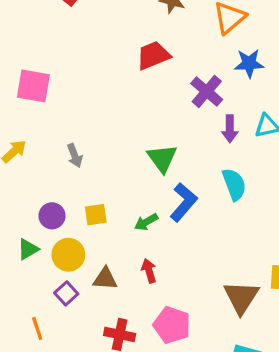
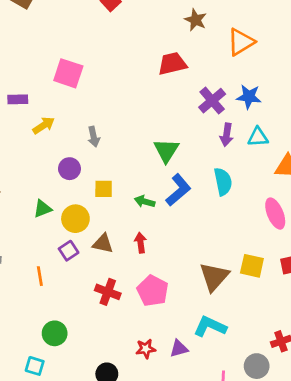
blue star: (249, 63) -> (249, 97), moved
purple circle: (52, 216) -> (69, 169), moved
green arrow: (146, 222) -> (145, 202), turned 36

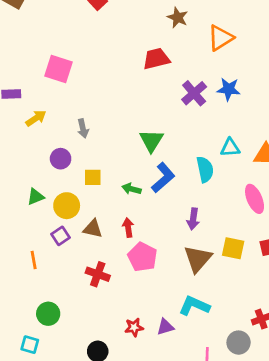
purple arrow: (227, 135) -> (193, 219), moved
cyan triangle: (258, 137) -> (230, 148), moved
pink pentagon: (153, 291) -> (142, 257), moved

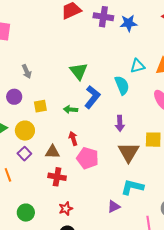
purple cross: (194, 93) -> (103, 17), moved, turned -30
brown triangle: (93, 229) -> (52, 152), moved
red star: (134, 327) -> (66, 209), moved

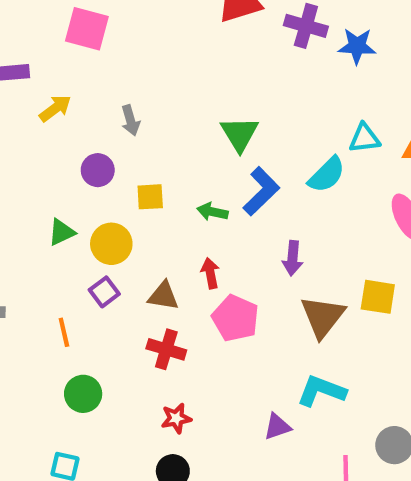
cyan semicircle: (122, 85) -> (327, 175), turned 60
purple arrow: (120, 123) -> (293, 258), moved
green circle: (26, 213) -> (83, 394), moved

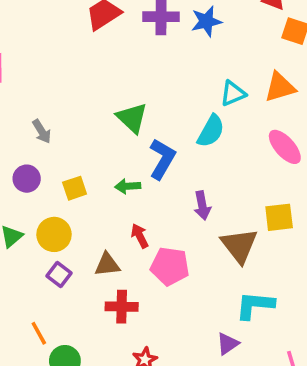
orange line: (64, 332) -> (39, 333), moved

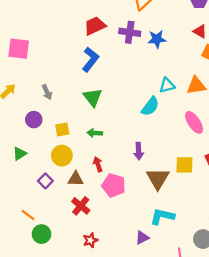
green triangle: (132, 118) -> (93, 97), moved
blue L-shape: (162, 159) -> (90, 59), moved
yellow circle: (54, 234) -> (62, 156), moved
red cross: (122, 307) -> (81, 206), turned 30
orange line: (39, 333) -> (28, 215), turned -32

